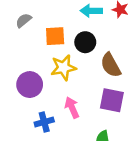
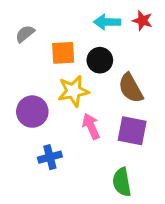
pink arrow: (72, 107) -> (91, 126), moved

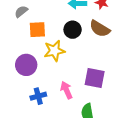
orange square: (63, 53) -> (37, 30), moved
brown semicircle: (131, 88) -> (100, 29), moved, turned -30
pink arrow: (91, 126) -> (66, 90), moved

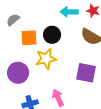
black circle: (73, 30) -> (52, 35), moved
purple square: (95, 78) -> (86, 73), moved

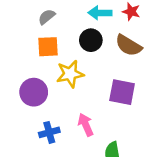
gray semicircle: (13, 20) -> (47, 17), moved
black circle: (52, 35) -> (91, 40), moved

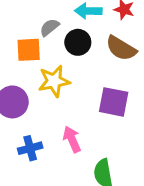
gray semicircle: (47, 17) -> (49, 27), moved

